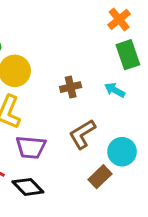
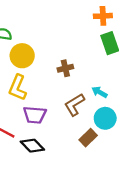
orange cross: (119, 19) -> (103, 16), turned 36
cyan arrow: (115, 90) -> (99, 92), moved

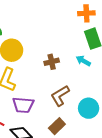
cyan arrow: (99, 92) -> (83, 61), moved
brown rectangle: (88, 138) -> (57, 126), moved

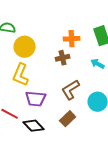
orange cross: (86, 13) -> (72, 39), moved
cyan arrow: (83, 61) -> (98, 64), moved

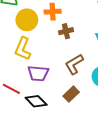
orange cross: (72, 39) -> (53, 12), moved

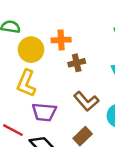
brown L-shape: (74, 64) -> (86, 101), turned -100

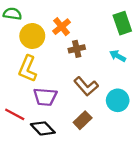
orange cross: (61, 40) -> (62, 27), turned -36

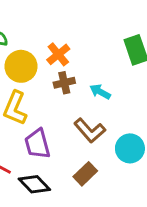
brown cross: (77, 49) -> (64, 83), moved
cyan arrow: (118, 56) -> (100, 92), moved
purple trapezoid: (45, 97) -> (37, 144), turned 70

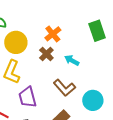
orange cross: (58, 54) -> (53, 34), moved
brown cross: (64, 83) -> (46, 54), turned -32

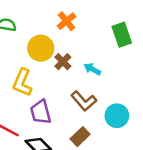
orange cross: (53, 34) -> (67, 21), moved
yellow circle: (16, 42) -> (41, 48), moved

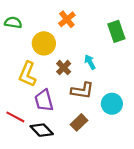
brown cross: (63, 62) -> (64, 68), moved
cyan arrow: (92, 69) -> (90, 62), turned 32
brown L-shape: (84, 101) -> (82, 91), turned -40

